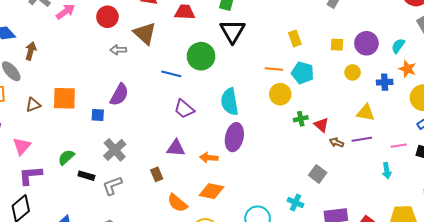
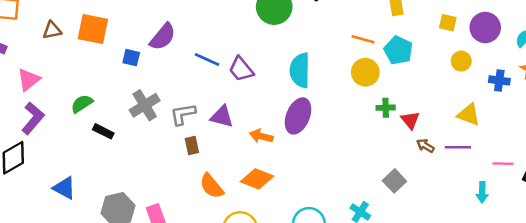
blue line: (171, 74) -> (207, 60), moved
purple L-shape: (30, 175) -> (33, 118), turned 125
gray L-shape: (112, 186) -> (183, 114), moved

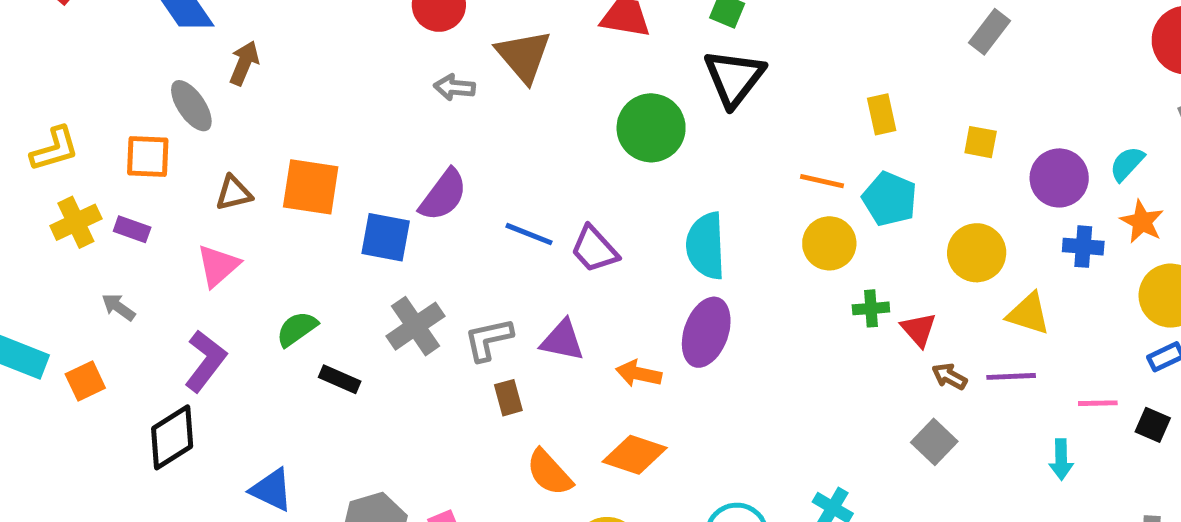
purple circle: (485, 28) -> (1059, 178), moved
blue square: (131, 58) -> (386, 237), size x1.5
yellow circle: (461, 61) -> (977, 253), moved, size x1.5
pink triangle: (29, 80) -> (218, 266), moved
gray square: (394, 181) -> (934, 442), moved

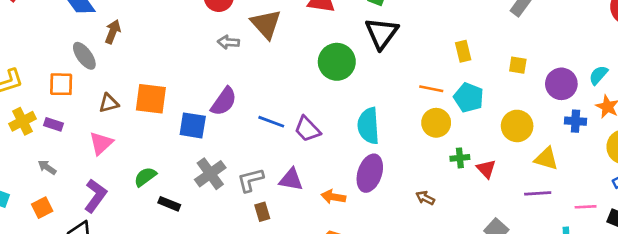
brown arrow: (949, 376) -> (425, 198), moved
orange square: (85, 381) -> (42, 208), moved

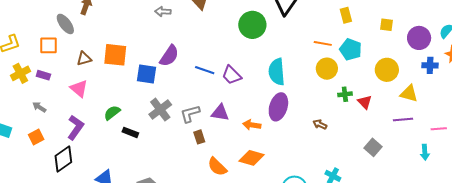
gray arrow: (228, 42) -> (163, 12), moved
pink triangle: (101, 143) -> (79, 89), turned -36

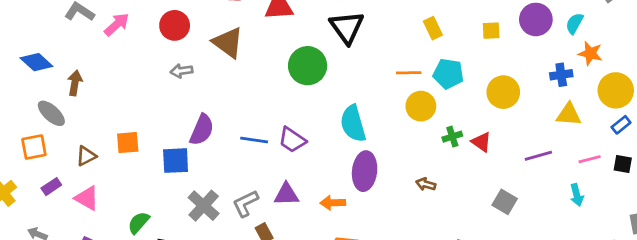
purple circle: (419, 38) -> (536, 19), moved
orange square: (115, 55) -> (128, 143), size x0.7
purple rectangle: (43, 75) -> (51, 187), moved, turned -40
yellow triangle: (409, 94) -> (569, 114), moved

